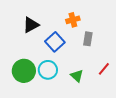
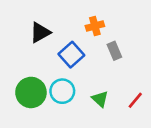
gray rectangle: (88, 39) -> (114, 51), turned -32
red line: (104, 69) -> (135, 100), moved

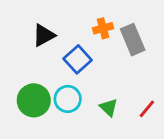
gray rectangle: (114, 51) -> (133, 40), moved, size x1.5

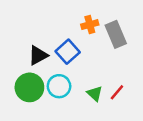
black triangle: (44, 35) -> (38, 55), moved
red line: (147, 109) -> (117, 92), moved

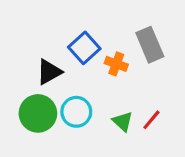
orange cross: (90, 25) -> (116, 64), moved, turned 35
blue square: (68, 52) -> (84, 48), moved

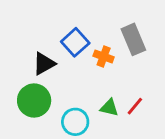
cyan circle: (76, 112) -> (75, 122), moved
green triangle: (123, 121) -> (109, 108), turned -30

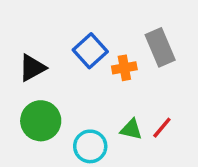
orange cross: (104, 56) -> (124, 68), turned -30
black triangle: (44, 64) -> (32, 68), moved

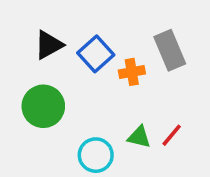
black triangle: (32, 68) -> (49, 45), moved
green circle: (41, 121) -> (43, 106), moved

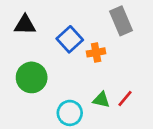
black triangle: (49, 45) -> (25, 25), moved, turned 30
gray rectangle: (170, 50) -> (121, 21), moved

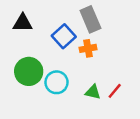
gray rectangle: (121, 21) -> (90, 19), moved
cyan circle: (70, 113) -> (57, 82), moved

